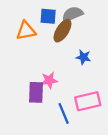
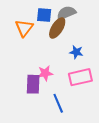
orange triangle: (26, 31) -> (24, 28), turned -42
pink rectangle: (88, 101) -> (80, 77), moved

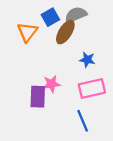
blue square: (44, 15) -> (50, 17), turned -35
blue line: (58, 103) -> (83, 121), moved

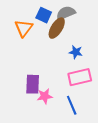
blue square: (50, 17) -> (44, 15), turned -35
pink star: (52, 84) -> (45, 96), moved

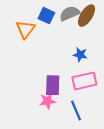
brown ellipse: (57, 28) -> (86, 16), moved
purple rectangle: (33, 84) -> (53, 85), moved

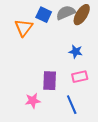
pink rectangle: (84, 81) -> (80, 77), size x0.7
pink star: (47, 101) -> (33, 101), moved

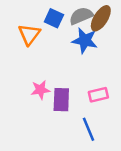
blue star: (76, 52) -> (85, 40), moved, size x1.5
pink star: (33, 101) -> (40, 90), moved

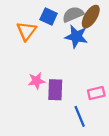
pink rectangle: (98, 95) -> (96, 93), moved

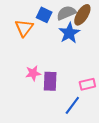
blue star: (76, 37) -> (69, 33), turned 30
blue line: (80, 116) -> (72, 105), turned 60

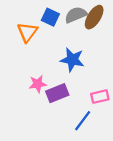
blue star: (69, 33) -> (72, 60), moved, turned -30
purple rectangle: (50, 81) -> (57, 93), turned 66

